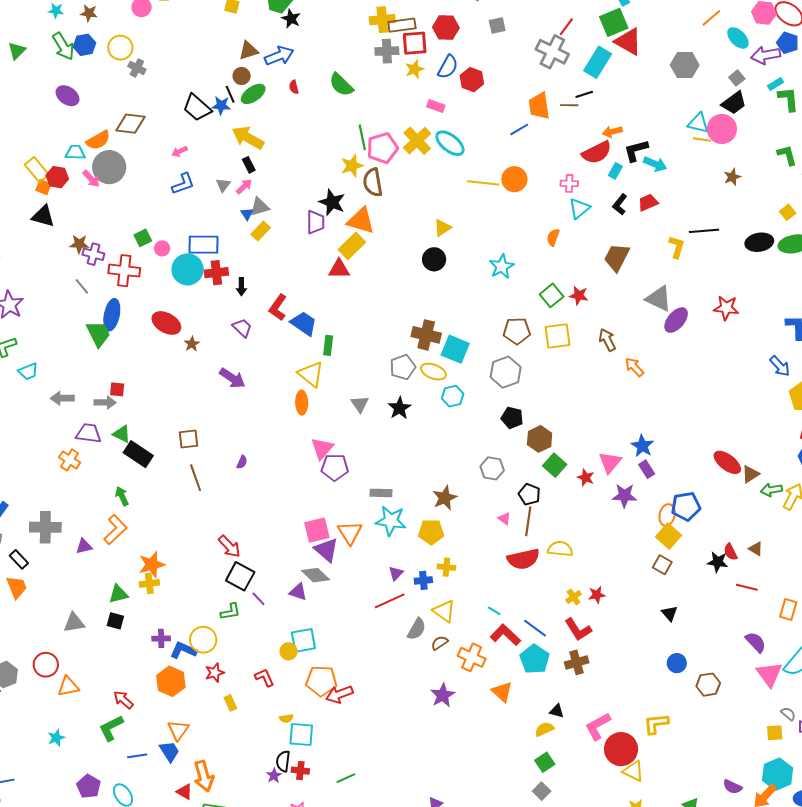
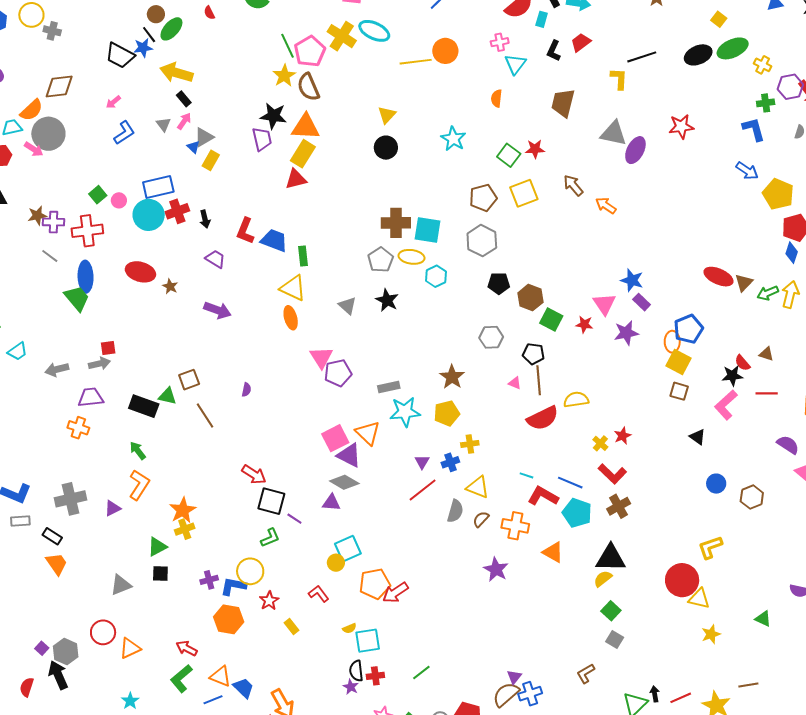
green triangle: (122, 434) -> (167, 396), moved
black triangle: (557, 711) -> (611, 558), size x2.0
pink L-shape: (598, 726) -> (726, 405), moved
orange triangle: (178, 730) -> (220, 676), moved, turned -30

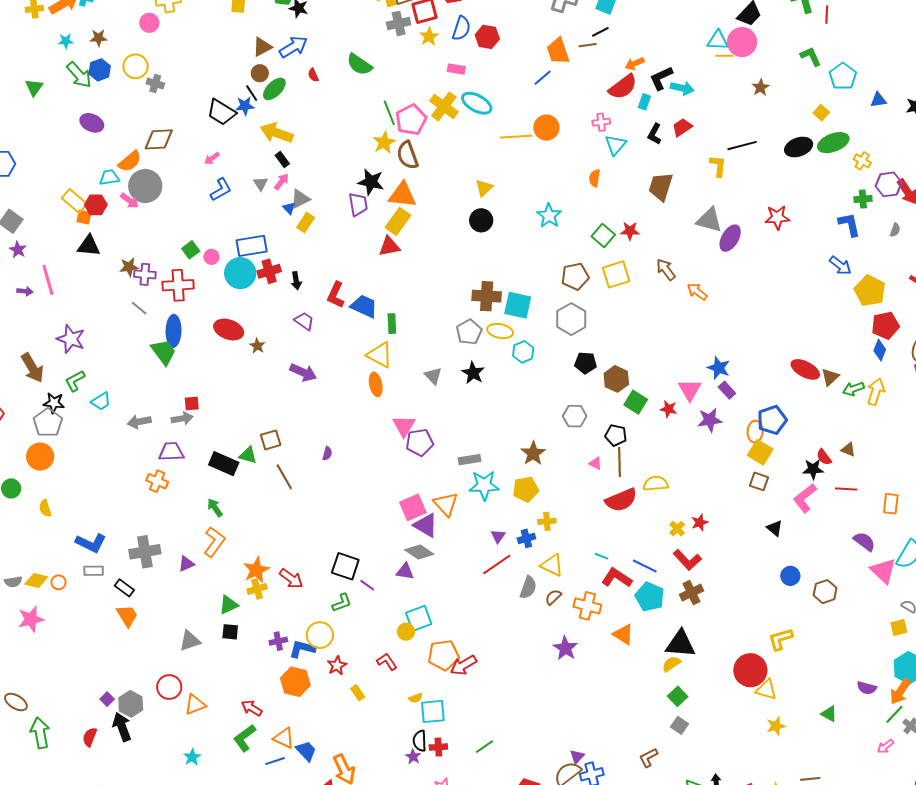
red arrow: (254, 475) -> (291, 579), moved

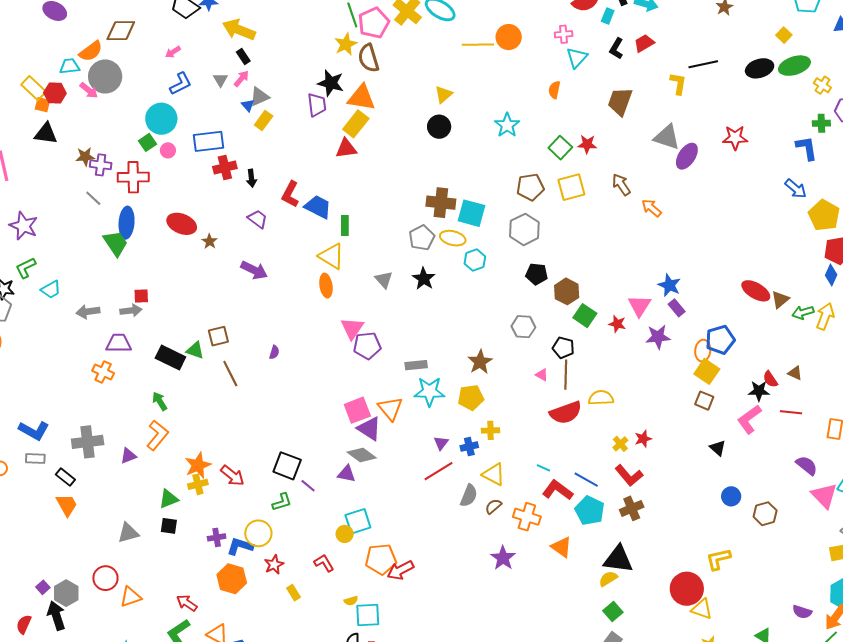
cyan circle: (240, 273) -> (161, 119), moved

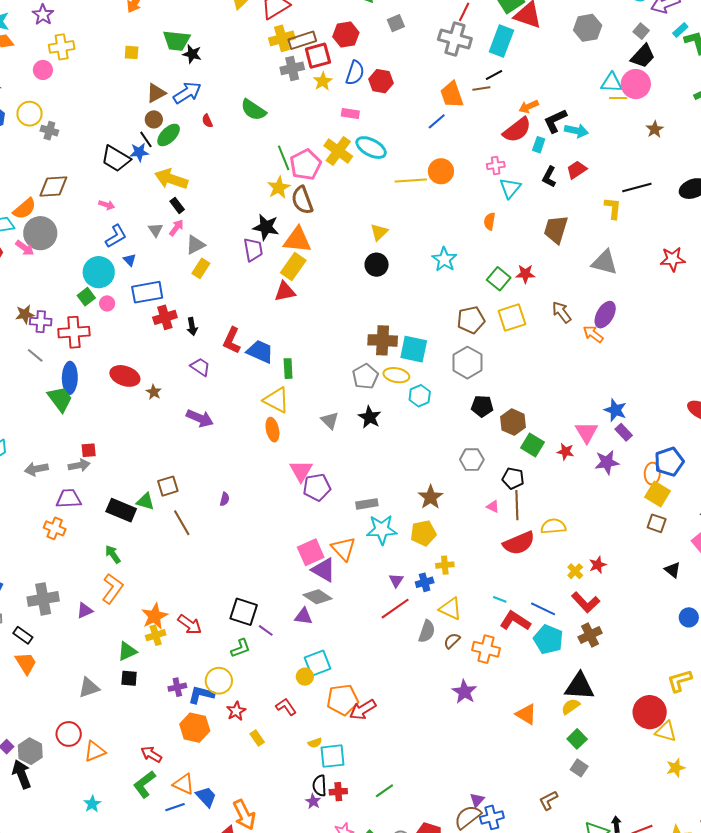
pink arrow: (173, 52) -> (107, 205), turned -126
blue triangle: (248, 105) -> (130, 260), moved
purple ellipse: (687, 156) -> (605, 315), moved
orange triangle: (562, 547) -> (526, 714), moved

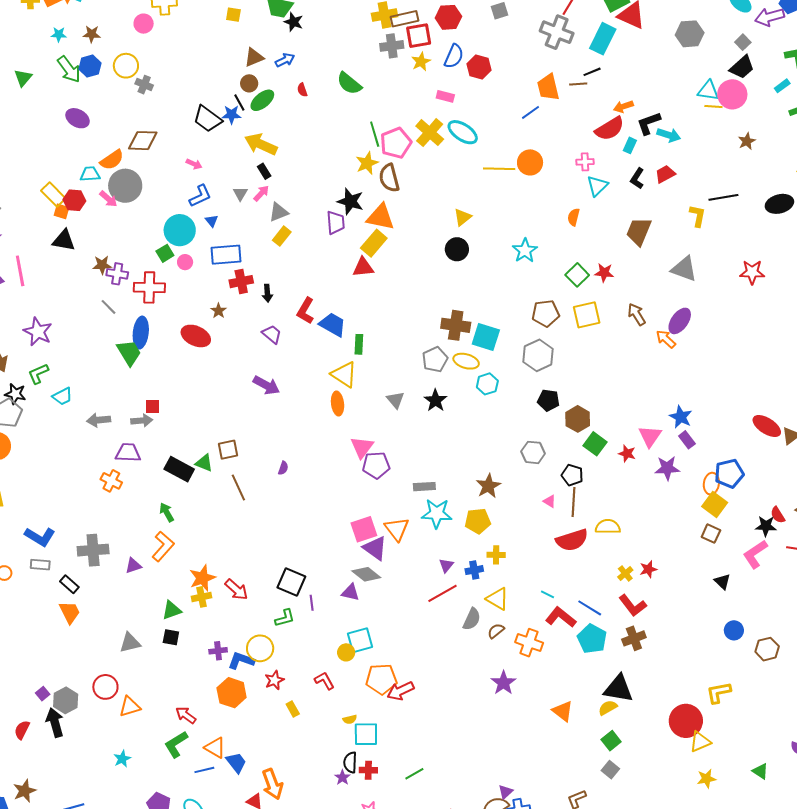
cyan rectangle: (680, 30) -> (782, 86), moved
blue arrow: (187, 93) -> (285, 60), size x0.7
brown star: (154, 392) -> (219, 311), moved
purple line: (266, 630) -> (312, 603), turned 42
yellow triangle: (666, 732) -> (700, 742), turned -45

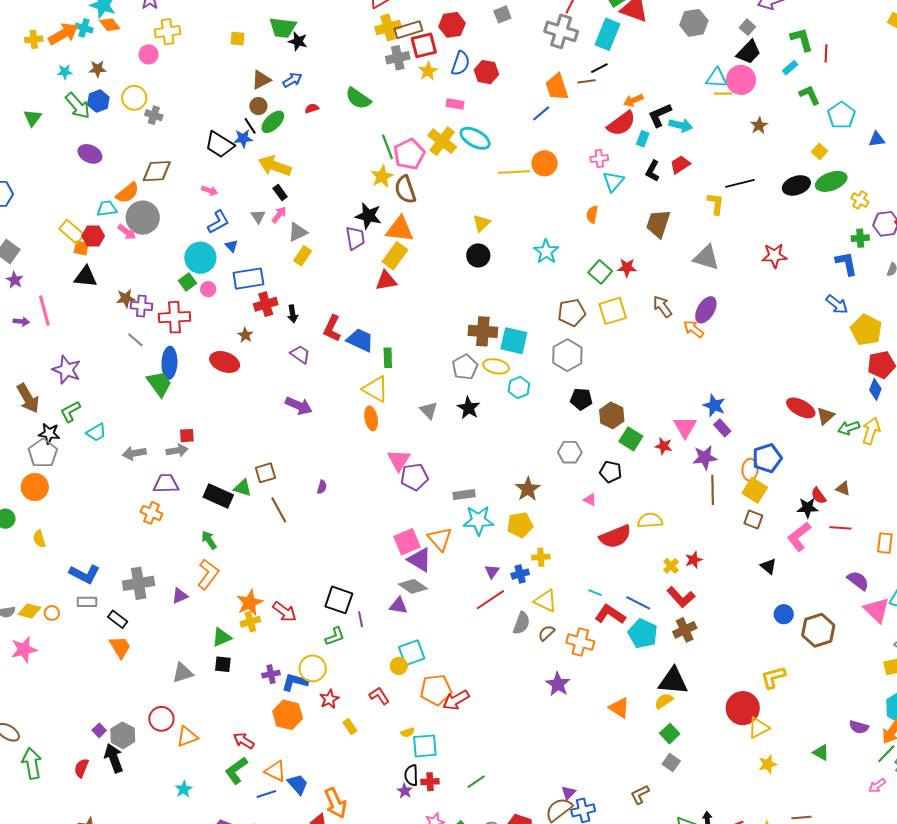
red semicircle: (302, 90) -> (312, 108), turned 96
brown line: (574, 502) -> (713, 490), moved
brown hexagon: (767, 649) -> (818, 630), size x1.4

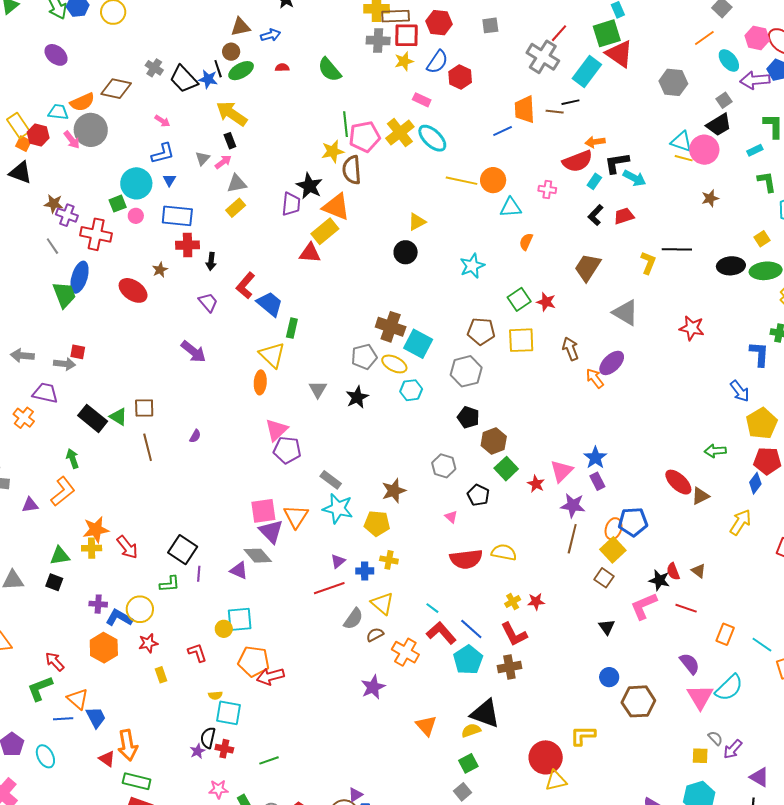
gray cross: (154, 115) -> (154, 68), moved
cyan triangle: (613, 181) -> (511, 208), moved, turned 30
green arrow: (849, 428) -> (715, 451), moved
gray rectangle: (464, 495) -> (331, 480), turned 30

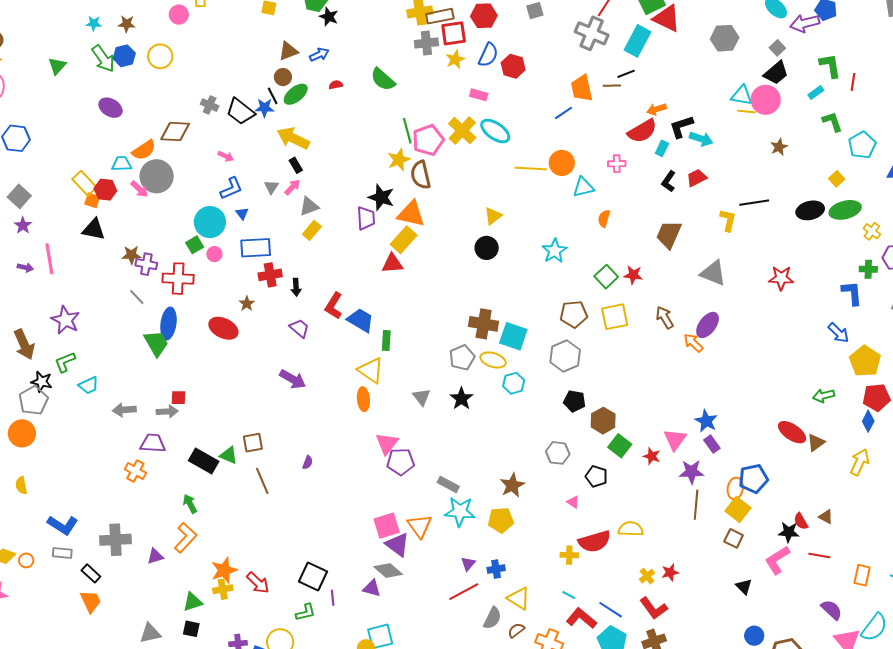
yellow cross: (389, 560) -> (569, 555), moved

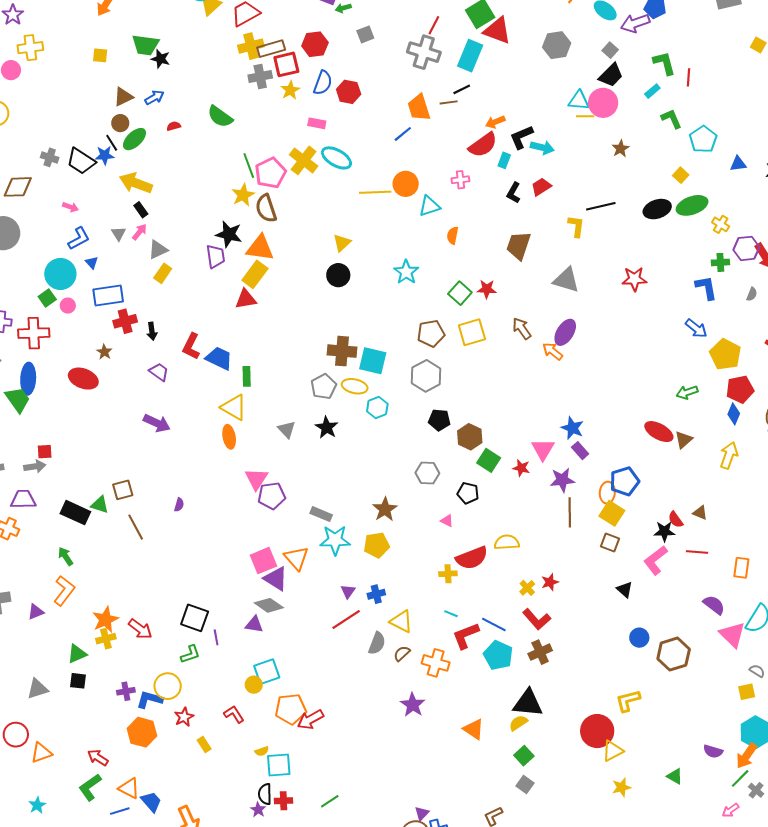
red L-shape: (581, 618) -> (466, 636), turned -56

